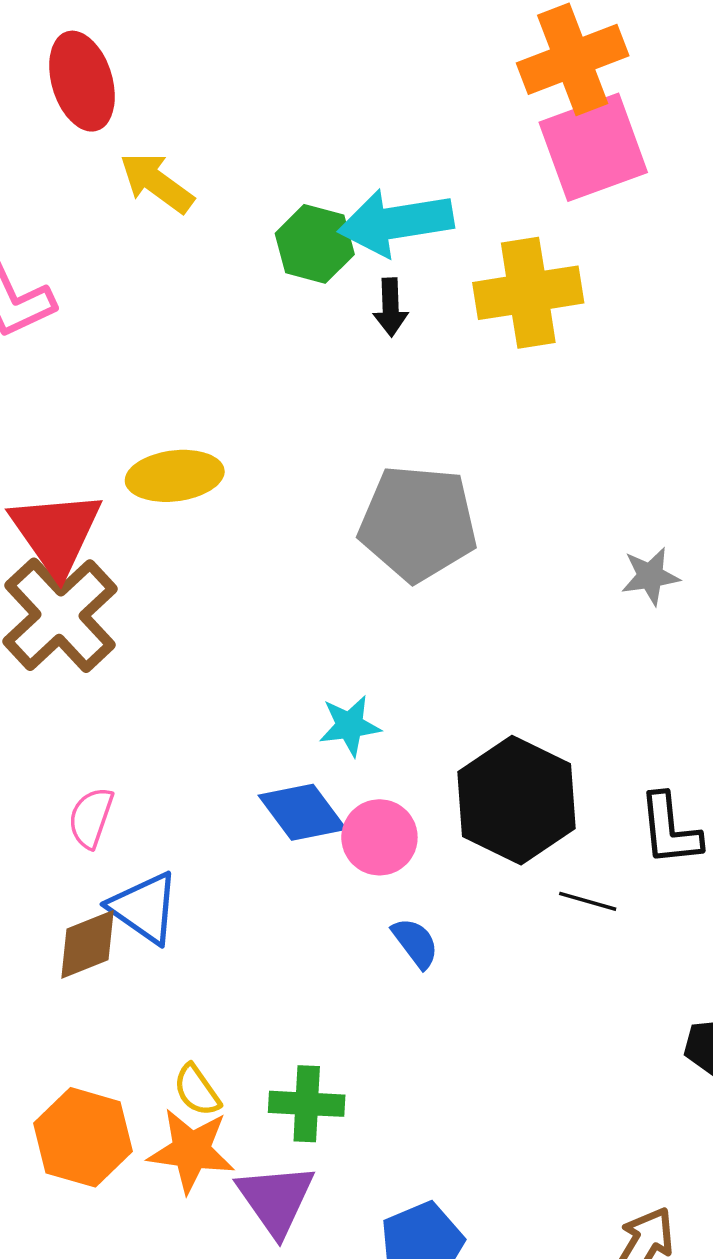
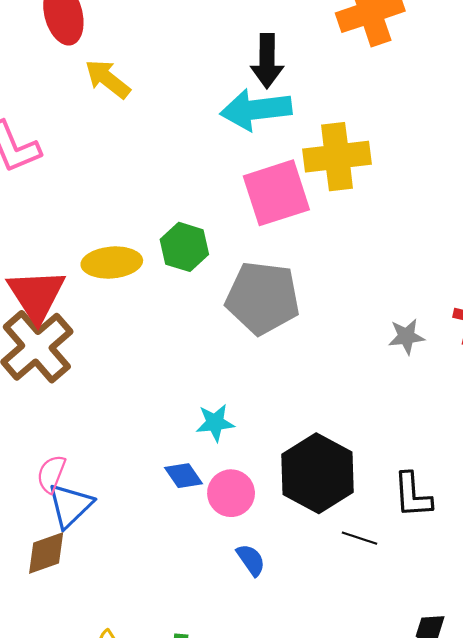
pink square: (593, 147) -> (276, 193), moved
green hexagon: (315, 244) -> (184, 247), moved
black arrow: (391, 307) -> (267, 61), moved, size x1.5
blue diamond: (302, 812) -> (183, 476), size x0.7
blue triangle: (144, 908) -> (70, 505), moved, turned 39

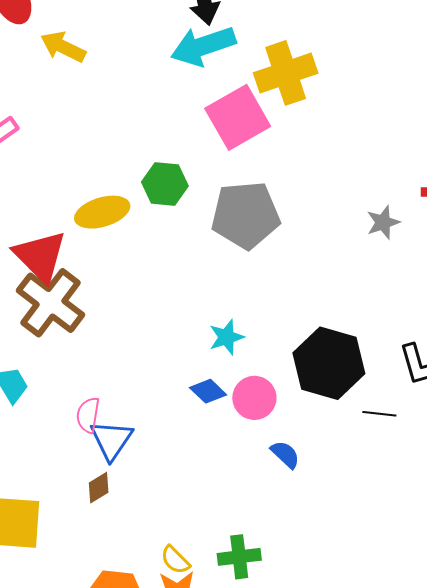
brown diamond: (46, 553) -> (99, 488), size x0.7

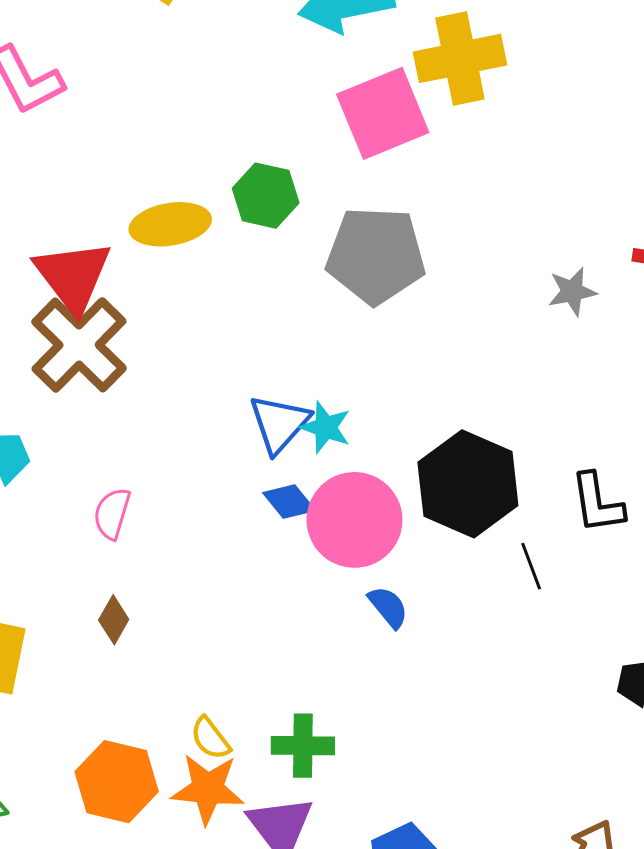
cyan star: (226, 337) -> (326, 427), turned 30
pink circle: (254, 398) -> (354, 520), size x1.5
black line: (379, 414) -> (531, 566), turned 56
blue triangle: (111, 440) -> (279, 424), moved
brown diamond: (99, 488) -> (114, 620), turned -36

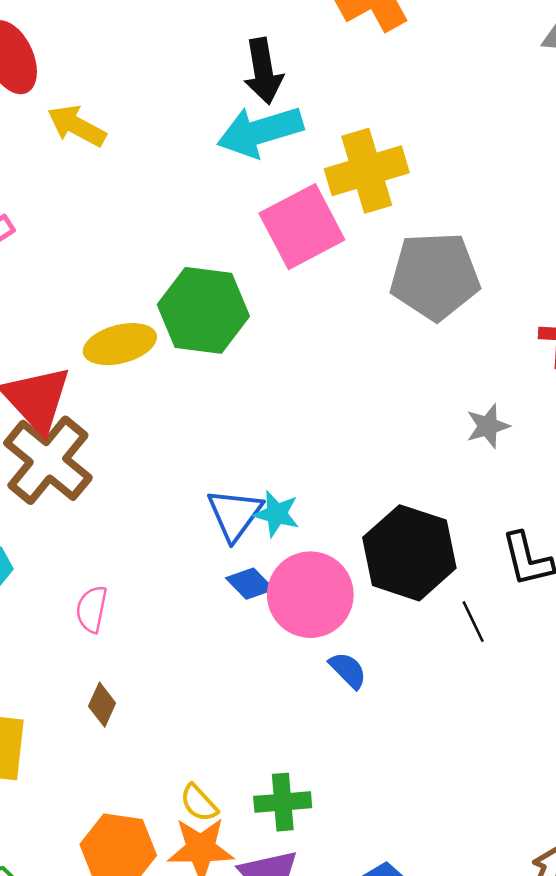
green hexagon: (266, 196) -> (203, 310), size x1.5
gray pentagon: (376, 255) -> (435, 276), moved
gray star: (572, 292) -> (488, 426), moved

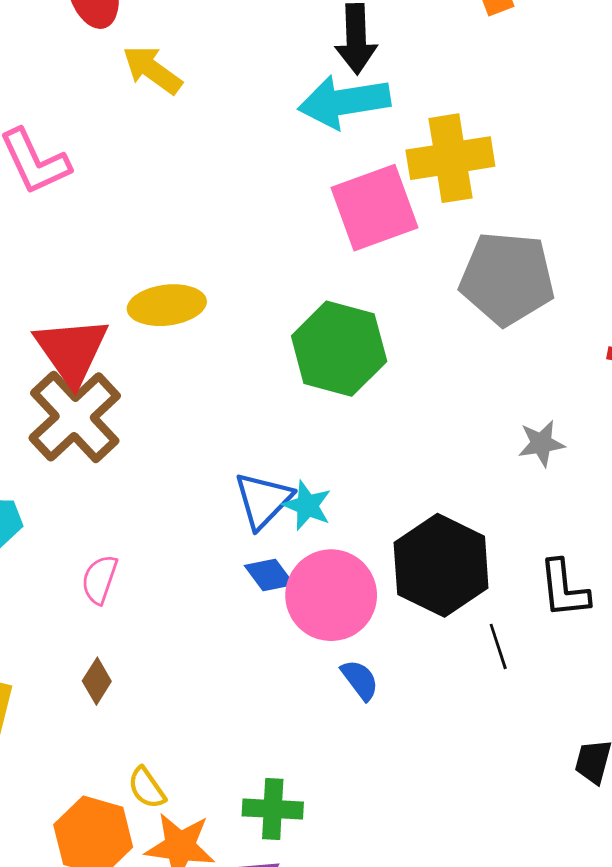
green hexagon: (203, 310) -> (339, 349), moved
yellow semicircle: (199, 803) -> (147, 788), moved

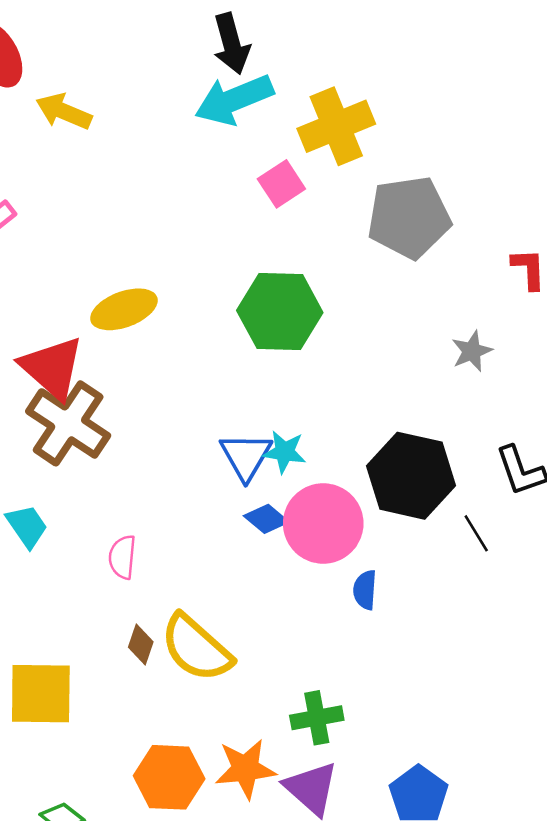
pink square: (375, 208) -> (281, 184), size x0.6
blue semicircle: (360, 680) -> (365, 590), turned -126
yellow semicircle: (147, 788) -> (196, 648), moved, size x2.0

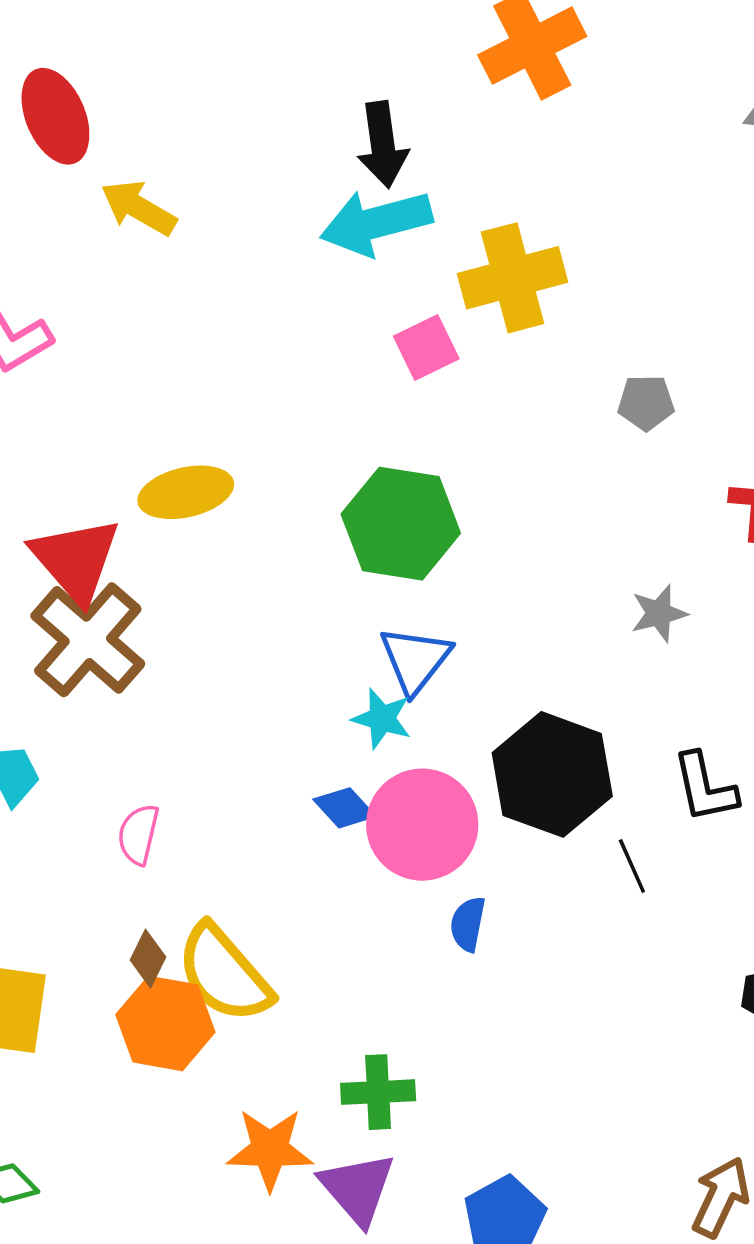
gray pentagon: (409, 217) -> (646, 403), moved, size x0.5
blue triangle: (246, 456) -> (415, 660), moved
orange hexagon: (169, 777) -> (165, 1023), moved

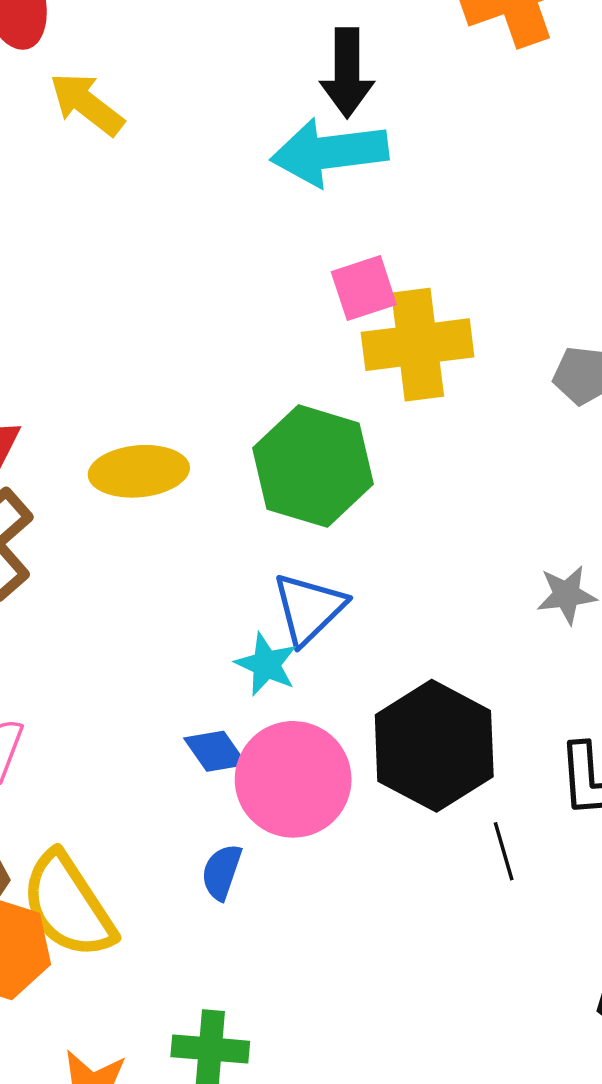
yellow cross: (513, 278) -> (418, 345), moved
yellow ellipse: (186, 492) -> (139, 471), moved
blue semicircle: (468, 924) -> (222, 872), moved

